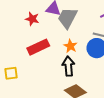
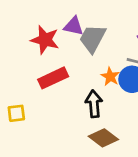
red star: (32, 19) -> (45, 40), size x1.5
orange star: (70, 46) -> (110, 77), moved

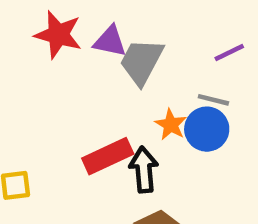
red star: (45, 40) -> (58, 35), moved
red rectangle: (53, 78) -> (108, 156), moved

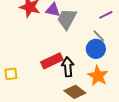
gray line: (213, 100) -> (99, 36), turned 32
orange star: (171, 125) -> (98, 76), moved, size x1.5

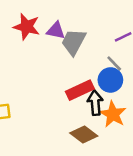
red rectangle: (52, 61) -> (80, 90), moved
black arrow: (68, 67) -> (95, 103), moved

